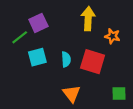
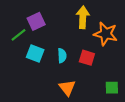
orange star: (112, 36) -> (106, 34), size x1.6
cyan square: (37, 57) -> (35, 54), turned 36
red square: (93, 62) -> (87, 58), size x0.7

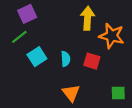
purple square: (36, 21) -> (27, 14), moved
cyan square: (35, 54) -> (37, 57), turned 36

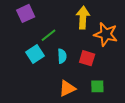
green line: (19, 37) -> (49, 35), moved
orange triangle: (71, 93) -> (67, 88), turned 42
green square: (118, 93) -> (97, 86), moved

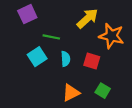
yellow arrow: (83, 18) -> (87, 18), turned 45
green line: (49, 35) -> (51, 37), turned 49
green square: (97, 86) -> (103, 91), turned 32

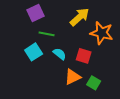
purple square: (27, 14) -> (36, 13), moved
cyan semicircle: (66, 59) -> (60, 54), turned -48
orange triangle: (71, 93) -> (73, 77), moved

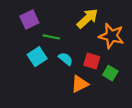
purple square: (36, 13) -> (29, 19), moved
green square: (94, 83) -> (110, 73), moved

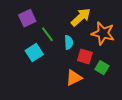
green line: (51, 37) -> (47, 34), turned 42
cyan semicircle: (66, 59) -> (69, 42), moved, turned 48

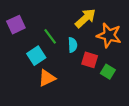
purple square: (27, 18) -> (16, 25), moved
orange triangle: (74, 78) -> (47, 78), moved

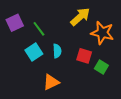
green line: (50, 36) -> (39, 29), moved
cyan semicircle: (73, 45) -> (57, 51), moved
orange triangle: (47, 78) -> (51, 82), moved

